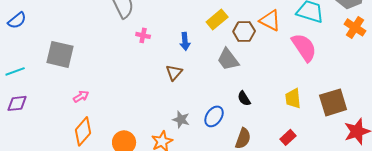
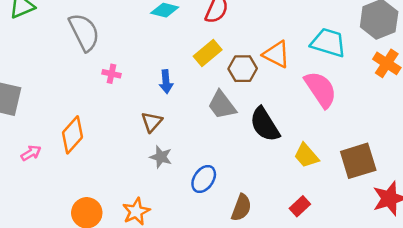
black semicircle: (244, 98) -> (265, 124), moved, size x1.8
yellow trapezoid: (293, 98) -> (306, 156), turned -35
gray star: (181, 119) -> (161, 157), moved
orange diamond: (83, 131) -> (72, 135), moved

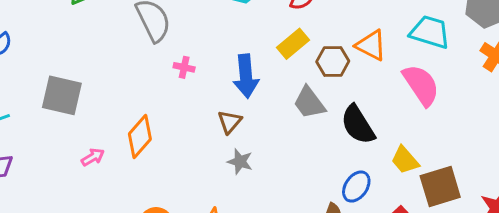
blue arrow: (166, 82) -> (246, 76), size x1.6
brown square: (358, 161) -> (440, 187), moved
blue ellipse: (204, 179) -> (356, 187), moved

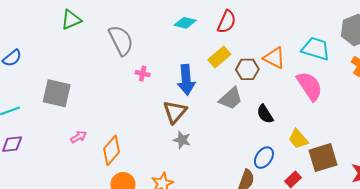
gray trapezoid: (309, 103) -> (231, 98), turned -95
brown triangle: (230, 122) -> (175, 112), size x1.4
black semicircle: (358, 125) -> (265, 114), size x0.7
orange diamond: (140, 136) -> (112, 150), moved

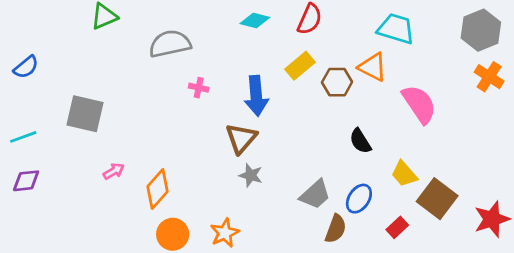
gray semicircle: (121, 40) -> (170, 44), turned -76
cyan trapezoid: (316, 49) -> (396, 29), moved
gray trapezoid: (231, 98) -> (315, 194), moved
brown square: (323, 158) -> (437, 199), turned -36

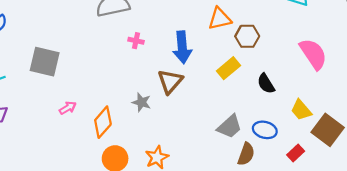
yellow rectangle: (300, 66) -> (228, 68), moved
orange triangle: (373, 67) -> (220, 19), moved, turned -40
gray star: (251, 175) -> (141, 102), moved
blue ellipse: (359, 199) -> (265, 130), turned 70

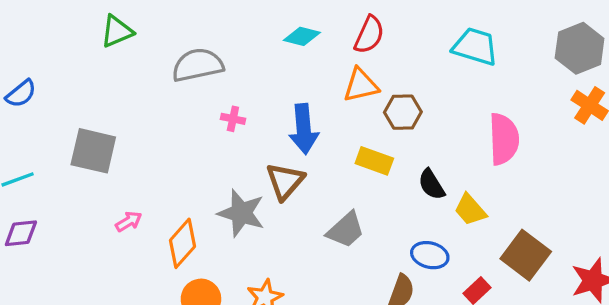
pink semicircle: (313, 54) -> (504, 139), turned 32
yellow rectangle: (228, 68) -> (374, 161), turned 60
gray star: (141, 102) -> (241, 213), size x1.6
yellow trapezoid: (301, 110) -> (470, 210), moved
gray trapezoid: (230, 127) -> (346, 230), moved

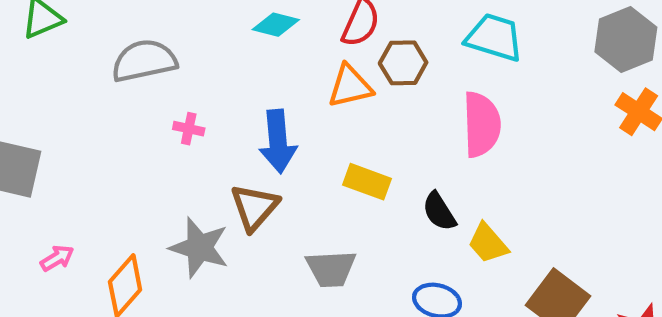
brown hexagon: (403, 112) -> (403, 63), moved
pink semicircle: (504, 139) -> (482, 124), moved
gray trapezoid: (346, 230) -> (331, 269), turned 39

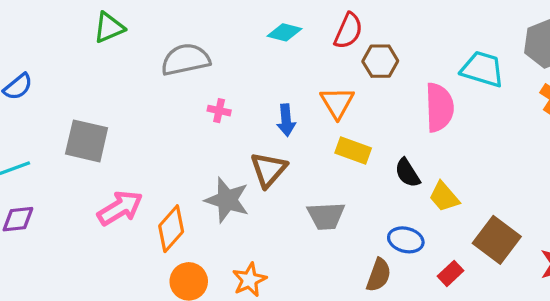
cyan trapezoid: (494, 37) -> (482, 69), moved
orange triangle: (350, 86) -> (337, 103), moved, turned -48
blue arrow: (278, 141) -> (286, 120), size x0.7
pink arrow: (57, 258) -> (120, 208), size x1.8

